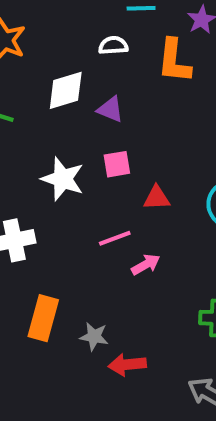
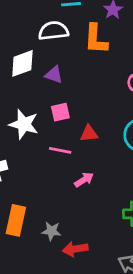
white semicircle: (113, 45) -> (53, 31), size x1.5
pink line: (115, 238) -> (60, 150), moved, turned 35

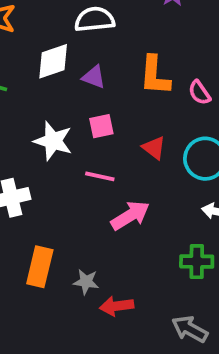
orange L-shape: (96, 39) -> (155, 75), moved
red triangle: (89, 134) -> (154, 148), moved, turned 42
pink arrow: (84, 180) -> (130, 215), size x1.5

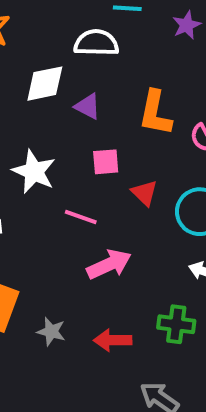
pink square: (101, 126) -> (106, 162), moved
red arrow: (117, 306) -> (113, 340), moved

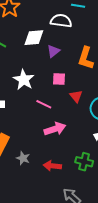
purple triangle: (88, 106) -> (53, 51), turned 48

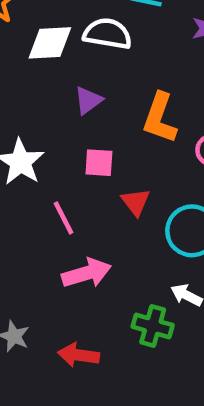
white diamond: (34, 38) -> (50, 43), moved
pink line: (44, 104) -> (64, 218), turned 35
green cross: (84, 162) -> (153, 326), moved

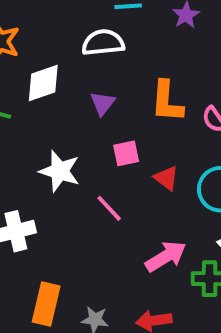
white diamond: (50, 43) -> (43, 83), moved
pink arrow: (87, 273) -> (166, 256), moved

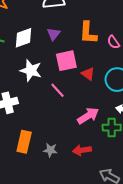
white diamond: (43, 83) -> (24, 38), moved
pink square: (126, 153) -> (66, 61), size x1.5

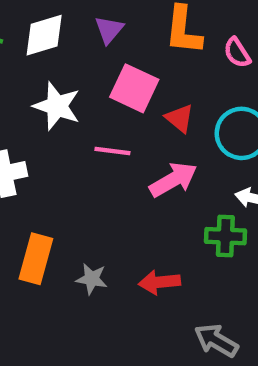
pink square: (66, 61) -> (134, 88), turned 35
pink line: (58, 90) -> (112, 151), turned -42
pink arrow: (88, 116) -> (173, 180), moved

